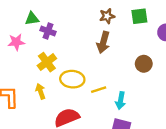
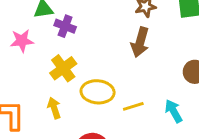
cyan arrow: (121, 101) -> (174, 111), moved, turned 140

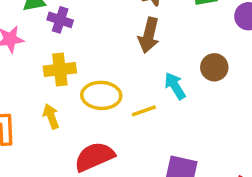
yellow cross: (63, 68) -> (60, 69), turned 32
cyan arrow: (174, 111) -> (175, 86), moved

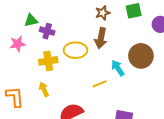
brown circle: (214, 67) -> (141, 56), size x1.5
yellow ellipse: (101, 95) -> (76, 50), moved

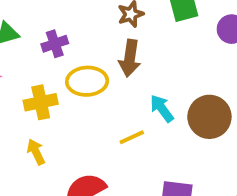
purple cross: (47, 31) -> (55, 44), moved, turned -32
brown circle: (141, 56) -> (209, 117), moved

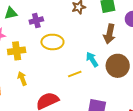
brown arrow: (130, 58) -> (109, 34), moved
yellow cross: (41, 102) -> (17, 51), moved

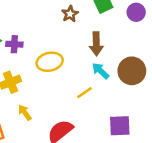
purple cross: (36, 20) -> (14, 44), moved, turned 32
brown arrow: (109, 34) -> (96, 44), moved

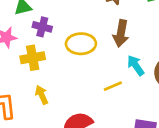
purple cross: (14, 44) -> (42, 27), moved
brown arrow: (96, 44) -> (121, 33), moved

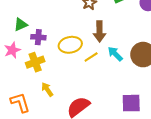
yellow line: (113, 86) -> (91, 57), moved

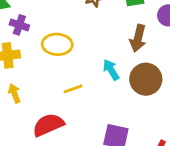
brown arrow: (99, 31) -> (138, 38), moved
yellow line: (91, 57) -> (73, 89), moved

